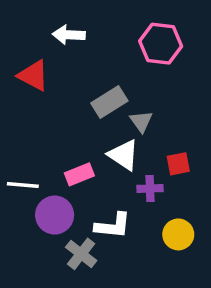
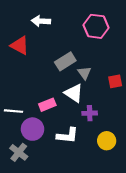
red square: (178, 164) -> (115, 81), moved
gray cross: (81, 254) -> (19, 152), moved

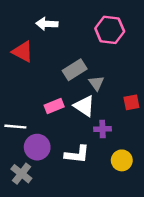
red square: (115, 81) -> (131, 102), moved
pink rectangle: (47, 105) -> (54, 106), moved

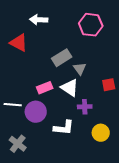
purple circle: (37, 147) -> (36, 112), moved

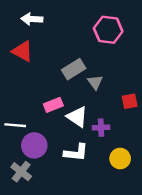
white arrow: (39, 20) -> (32, 19), moved
white triangle: (70, 88) -> (77, 117), moved
purple circle: (36, 112) -> (34, 145), moved

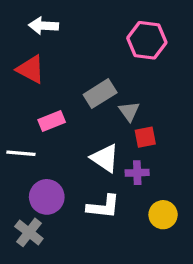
red square: (130, 101) -> (145, 137), moved
pink rectangle: (53, 105) -> (52, 121), moved
white line: (15, 125) -> (21, 153), moved

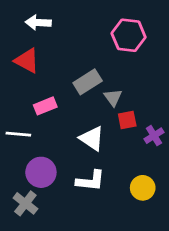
purple cross: (137, 173) -> (154, 136), moved, turned -30

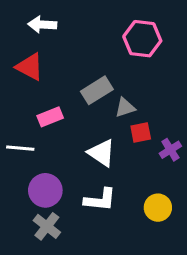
gray triangle: (113, 97) -> (125, 107), turned 48
gray cross: (25, 203) -> (47, 226), moved

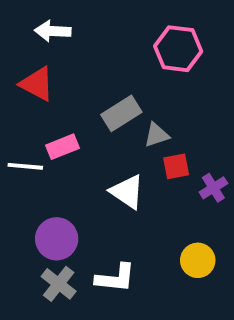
white line: (20, 148) -> (25, 166), moved
white L-shape: (100, 200) -> (115, 278), moved

